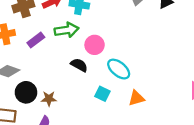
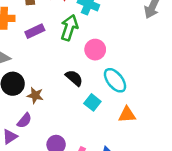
green arrow: (67, 30) -> (69, 28), turned -75
black semicircle: (79, 65) -> (74, 78), moved

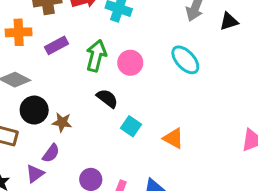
green arrow: (69, 28) -> (96, 56), moved
cyan ellipse: (115, 80) -> (185, 60), moved
orange triangle: (127, 115) -> (173, 138), turned 36

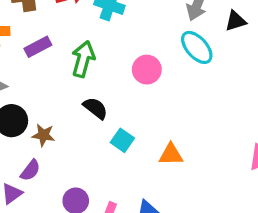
cyan ellipse: (185, 60) -> (197, 47), moved
pink circle: (130, 63) -> (147, 70), moved
orange triangle: (173, 138) -> (171, 154), turned -30

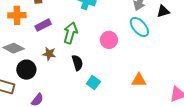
black semicircle: (95, 108) -> (77, 63), turned 35
brown star: (43, 135) -> (49, 54), moved
orange triangle: (171, 154) -> (139, 80), moved

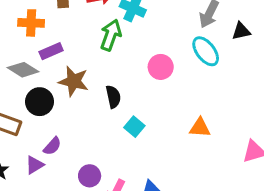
purple rectangle: (43, 25) -> (51, 51), moved
green arrow: (70, 33) -> (111, 35), moved
brown star: (49, 54) -> (74, 81), size x1.5

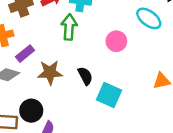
black circle: (40, 102) -> (31, 111), moved
cyan square: (134, 127) -> (109, 95), size x1.5

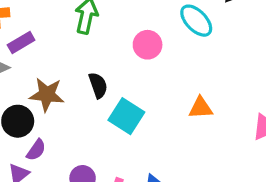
brown star: (50, 72) -> (47, 95), moved

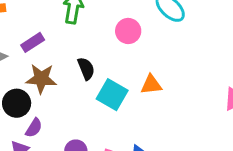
purple rectangle: (21, 42) -> (33, 42), moved
orange triangle: (201, 108) -> (151, 85), moved

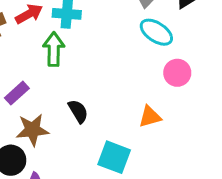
pink circle: (128, 31) -> (177, 73), moved
cyan square: (112, 95) -> (114, 157), moved

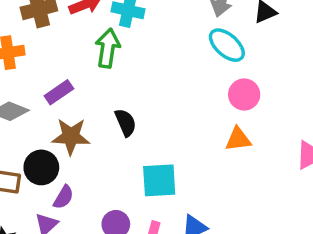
orange triangle: (150, 117) -> (238, 139), moved
cyan square: (114, 157) -> (159, 180), turned -32

